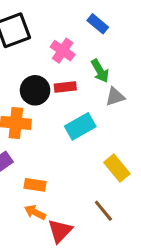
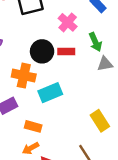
cyan rectangle: (80, 126) -> (50, 93), moved
orange arrow: (35, 212) -> (31, 148), turned -63

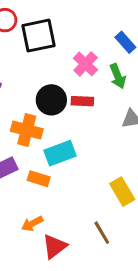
green arrow: (95, 42) -> (118, 76), moved
orange rectangle: (33, 126) -> (39, 179), moved

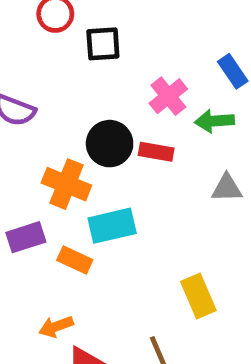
black square: (38, 36) -> (103, 44), size x0.7
green arrow: (118, 76) -> (214, 121), turned 100

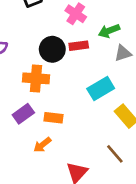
green arrow: (214, 121) -> (109, 31), moved
cyan rectangle: (112, 226) -> (101, 88), moved
orange arrow: (56, 327) -> (42, 145), moved

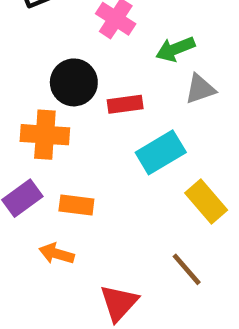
red rectangle: (79, 46) -> (125, 104), moved
orange arrow: (42, 145) -> (57, 254), turned 54

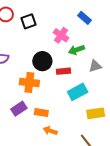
green arrow: (175, 49) -> (76, 50), moved
yellow rectangle: (206, 202) -> (96, 113), turned -60
orange arrow: (57, 254) -> (50, 131), moved

